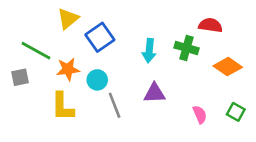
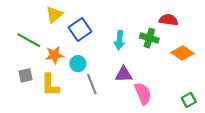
gray square: (20, 77) -> (26, 75), moved
green square: (236, 112) -> (189, 100), moved, turned 32
pink semicircle: (200, 115) -> (143, 94), moved, size x1.5

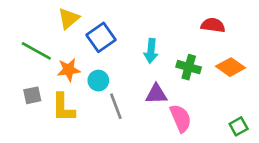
green cross: (149, 38) -> (189, 67), moved

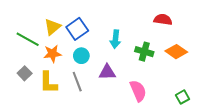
yellow triangle: (69, 18) -> (52, 27), moved
cyan circle: (98, 81) -> (81, 56), moved
purple triangle: (156, 94) -> (107, 72), moved
gray square: (32, 95) -> (25, 73), turned -32
gray line: (116, 106) -> (77, 82), moved

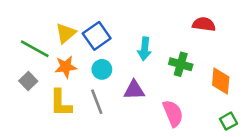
orange diamond: (176, 52) -> (221, 81), moved, turned 60
gray square: (25, 73) -> (28, 81), moved

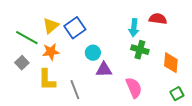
cyan arrow: (145, 49) -> (134, 28), moved
cyan circle: (102, 69) -> (93, 53), moved
gray line: (97, 102) -> (75, 90), moved

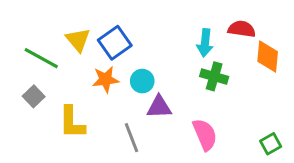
yellow triangle: (51, 26) -> (78, 40), turned -30
orange star: (51, 52) -> (106, 79), moved
orange diamond: (171, 63) -> (268, 57), moved
gray line: (75, 90) -> (132, 138), moved

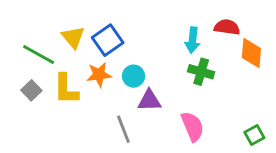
yellow L-shape: (72, 122) -> (66, 89), moved

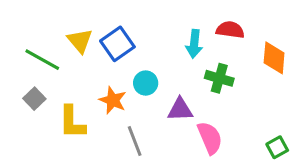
red semicircle: (227, 27) -> (230, 30), moved
cyan arrow: (192, 40) -> (194, 44), moved
orange star: (99, 75) -> (113, 100), moved, turned 30
yellow L-shape: (66, 89) -> (72, 122), moved
purple triangle: (149, 101) -> (180, 110), moved

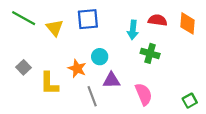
blue square: (117, 44) -> (88, 19), moved, turned 30
orange diamond: (274, 58) -> (188, 23), moved
green line: (42, 60) -> (24, 18), moved
purple triangle: (180, 110) -> (111, 80), moved

